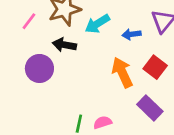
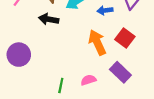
purple circle: (39, 68) -> (19, 55), moved
pink semicircle: (103, 122) -> (88, 80), moved

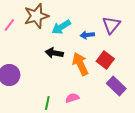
black arrow: (49, 19) -> (54, 53), moved
purple rectangle: (120, 72) -> (116, 86), moved

